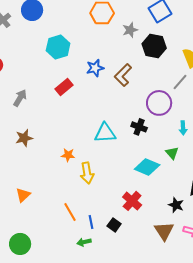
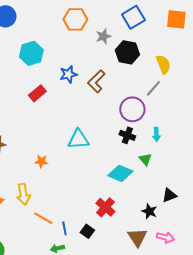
black cross: (139, 127) -> (127, 135), moved
yellow arrow: (87, 173) -> (23, 194), moved
orange line: (70, 212) -> (43, 218), turned -30

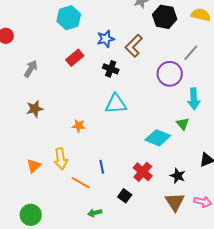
yellow semicircle: (163, 64) -> (201, 15), moved, turned -54
cyan arrow: (156, 134) -> (194, 99), size x1.5
black cross: (127, 135) -> (111, 69), moved
black star: (149, 211) -> (178, 176), moved
blue line: (64, 228) -> (102, 167), moved

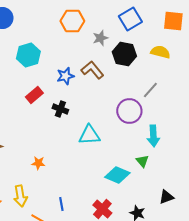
brown L-shape: (134, 46) -> (92, 70), moved, turned 95
black cross: (111, 69) -> (60, 109), moved
cyan triangle: (116, 104) -> (89, 135), moved

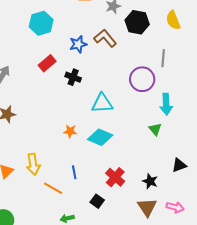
yellow semicircle: (160, 52) -> (173, 20), turned -126
gray line: (150, 90) -> (163, 58), turned -36
orange star: (38, 163) -> (70, 131), moved
cyan diamond: (117, 175) -> (100, 137), moved

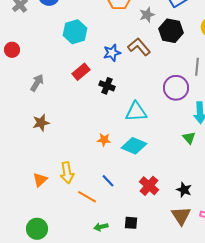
blue line: (74, 172) -> (108, 181), turned -32
black square: (97, 201) -> (131, 223), moved, turned -32

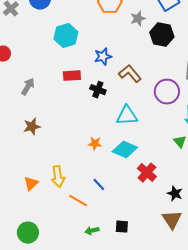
brown L-shape: (139, 47) -> (130, 74), moved
red rectangle: (81, 72) -> (72, 76), turned 36
red cross: (149, 186) -> (147, 173), moved

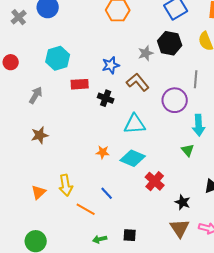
gray star: (138, 19) -> (146, 53), moved
cyan hexagon: (66, 36) -> (58, 58), moved

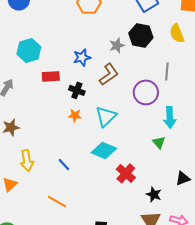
brown L-shape: (138, 82) -> (109, 74), turned 95
cyan triangle: (135, 124) -> (106, 116), turned -40
orange star: (103, 152) -> (75, 115), moved
yellow arrow: (66, 185) -> (27, 160), moved
blue line: (107, 193) -> (64, 164), moved

